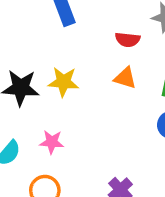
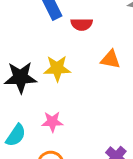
red semicircle: (128, 40) -> (82, 24), moved

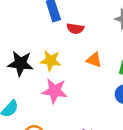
pink star: (52, 122) -> (55, 91), moved, size x1.5

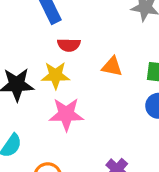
red semicircle: (75, 29) -> (69, 45), moved

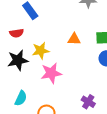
red semicircle: (69, 45) -> (17, 33), moved

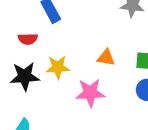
pink star: (51, 73) -> (90, 93), moved

